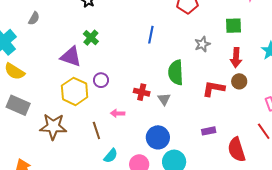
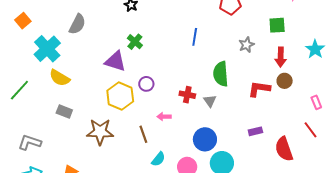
gray semicircle: (34, 18) -> (77, 24), size x1.5
gray rectangle: (18, 105) -> (64, 112), size x0.7

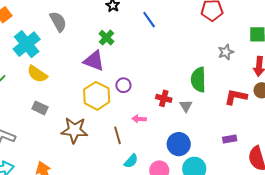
gray semicircle: (77, 24) -> (58, 22), turned -60
blue line: (195, 37) -> (149, 20), moved, turned -48
green cross: (135, 42) -> (106, 38), moved

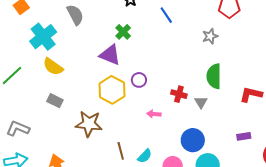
gray star: (226, 52) -> (210, 36), moved
brown line: (118, 135) -> (121, 151), moved

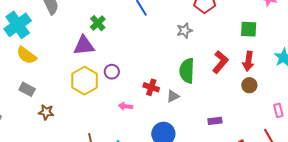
purple triangle: (110, 55) -> (84, 46), turned -30
red L-shape: (251, 94) -> (220, 62), moved, turned 115
gray triangle: (201, 102) -> (173, 96), turned 32
brown star: (89, 124) -> (46, 112), moved, size x0.6
purple rectangle: (244, 136) -> (215, 121), moved

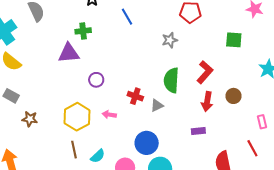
green cross: (98, 23) -> (83, 31), turned 35
red arrow: (248, 61) -> (207, 101), moved
yellow hexagon: (84, 81) -> (77, 117), moved

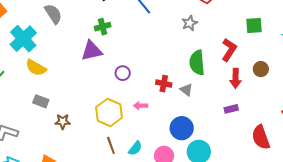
green square: (234, 40) -> (254, 25), moved
gray triangle: (157, 105) -> (186, 90), turned -48

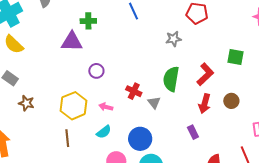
purple rectangle: (231, 109) -> (193, 132), turned 64
cyan semicircle: (135, 148) -> (104, 132), moved

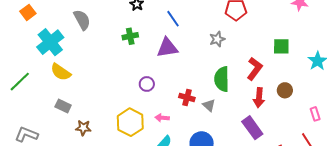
purple triangle: (72, 42) -> (167, 48), moved
purple rectangle: (193, 132) -> (252, 128), size x1.6

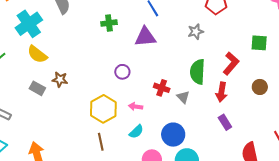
red arrow: (259, 98) -> (221, 92), moved
brown star: (83, 128) -> (60, 80), moved
purple rectangle: (252, 128) -> (225, 122), size x0.7

